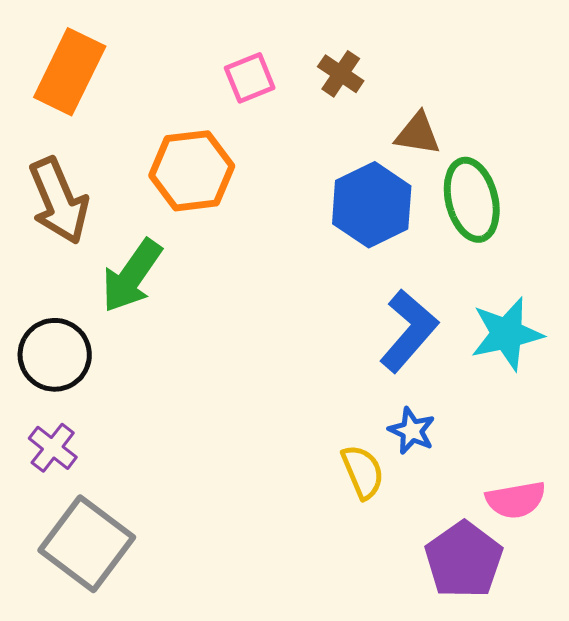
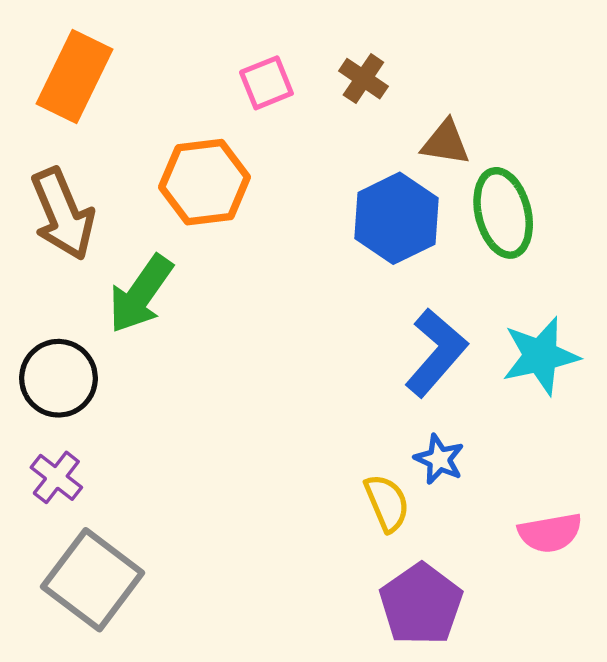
purple pentagon: (464, 560) -> (421, 604), moved

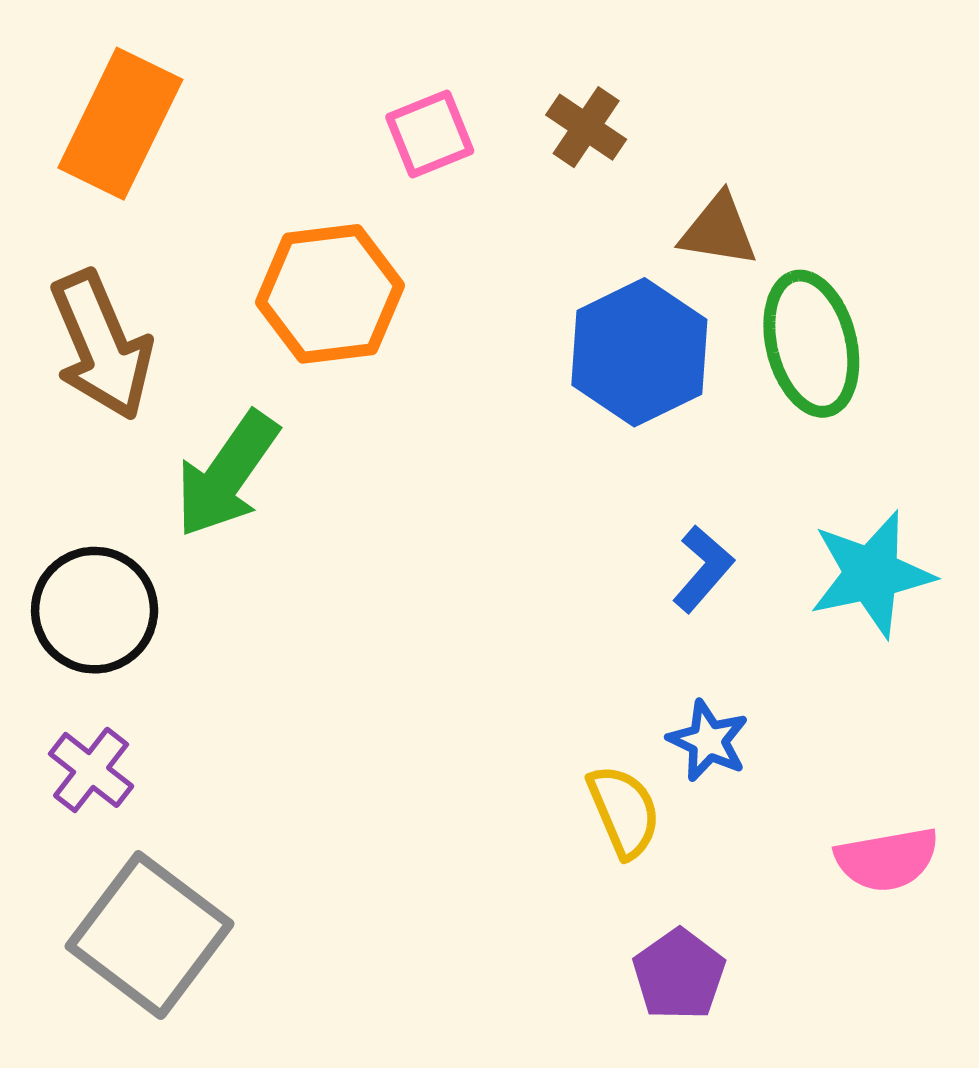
blue L-shape: (436, 353) -> (703, 569), size x0.6
purple pentagon: (421, 604) -> (679, 975), size x0.7

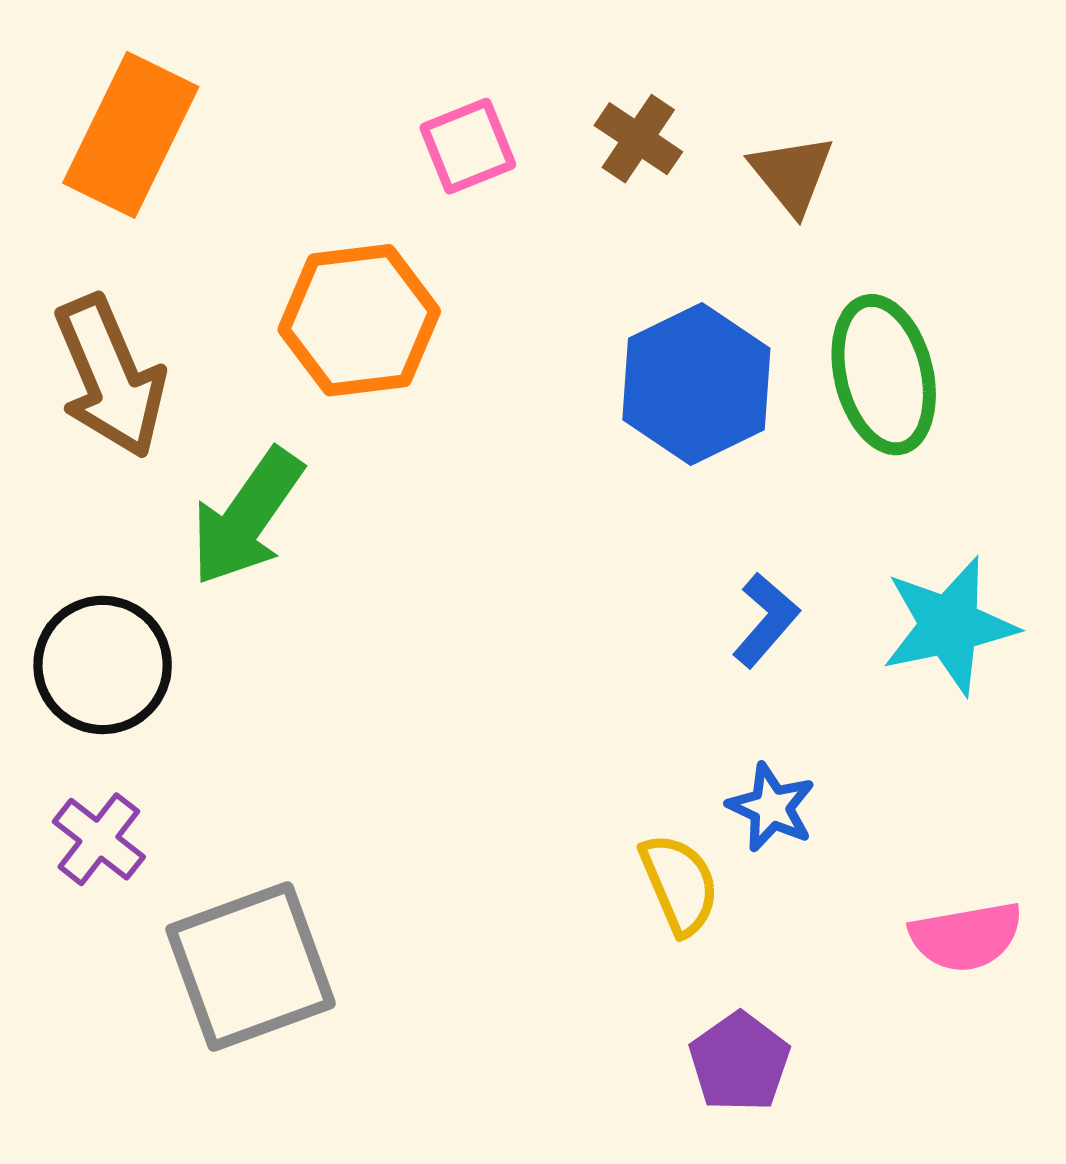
brown triangle: (718, 230) -> (792, 174), moved, turned 42
gray square: (150, 935) -> (251, 967), moved, turned 33

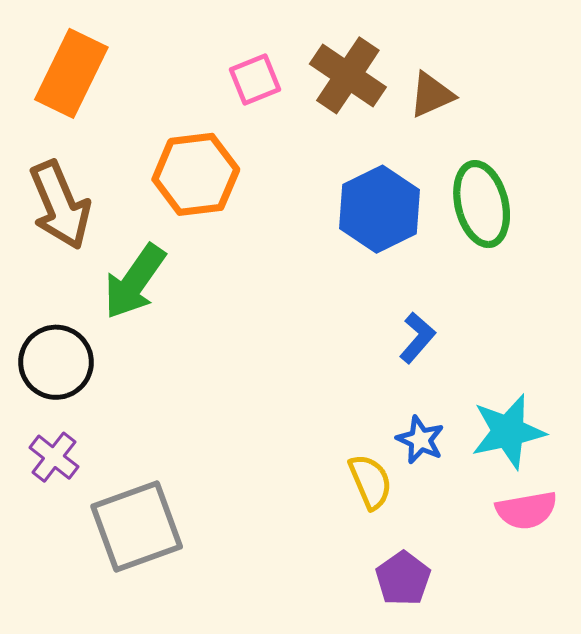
brown cross: (638, 139) -> (348, 75), size x1.6
brown triangle: (792, 174) -> (432, 95), turned 45
cyan star: (949, 626) -> (508, 432), moved

